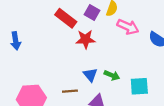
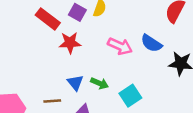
pink arrow: (128, 27) -> (120, 46), moved
cyan square: (139, 86) -> (130, 96), turned -30

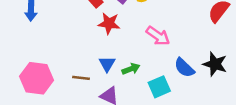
blue semicircle: (151, 43) -> (184, 68), moved
green arrow: (99, 83) -> (131, 69), turned -54

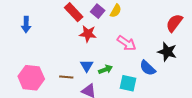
black star: (215, 64) -> (167, 52), moved
cyan square: (159, 87) -> (128, 83), turned 36

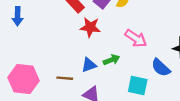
blue triangle: (87, 66) -> (89, 65), turned 40
green arrow: (106, 69) -> (111, 60), moved

